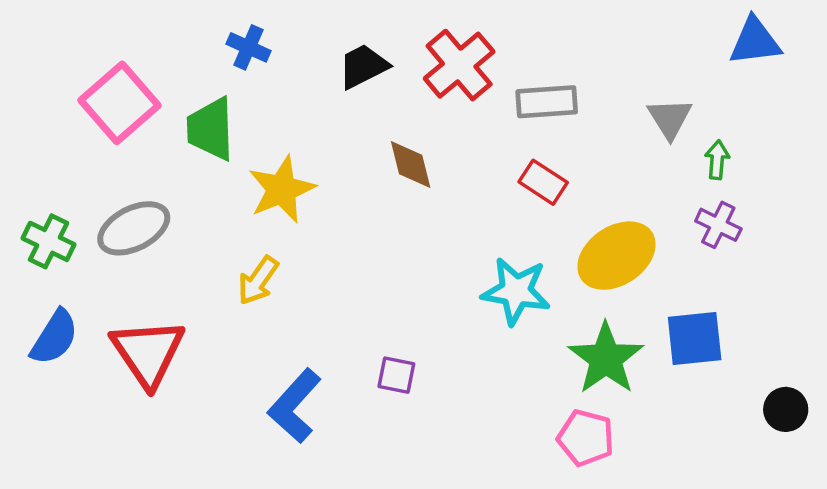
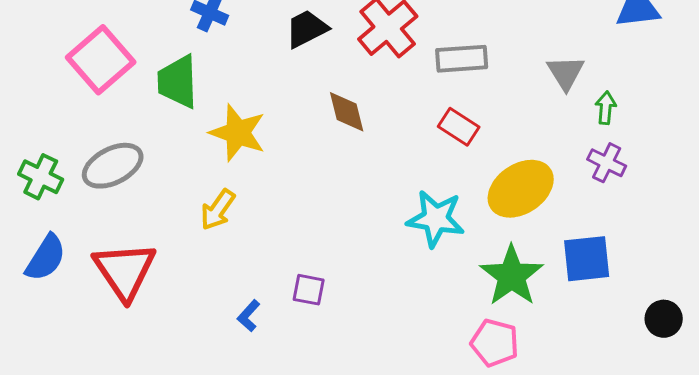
yellow star: (282, 189) -> (238, 133), turned -30
purple square: (396, 375) -> (309, 290), moved
blue L-shape: (295, 406) -> (249, 316), size x0.5

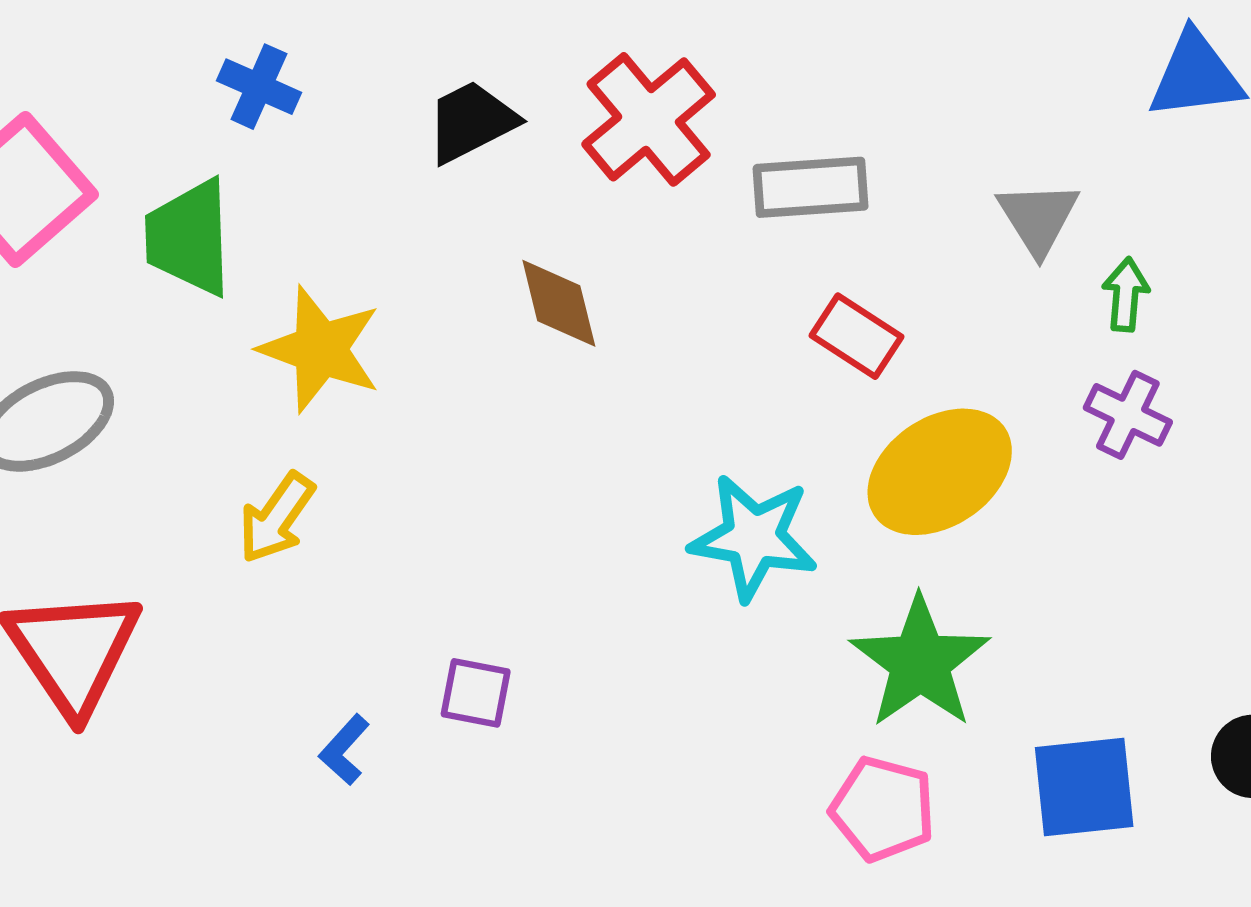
red rectangle: (459, 127) -> (856, 336), moved
blue square: (587, 259) -> (1084, 787), moved

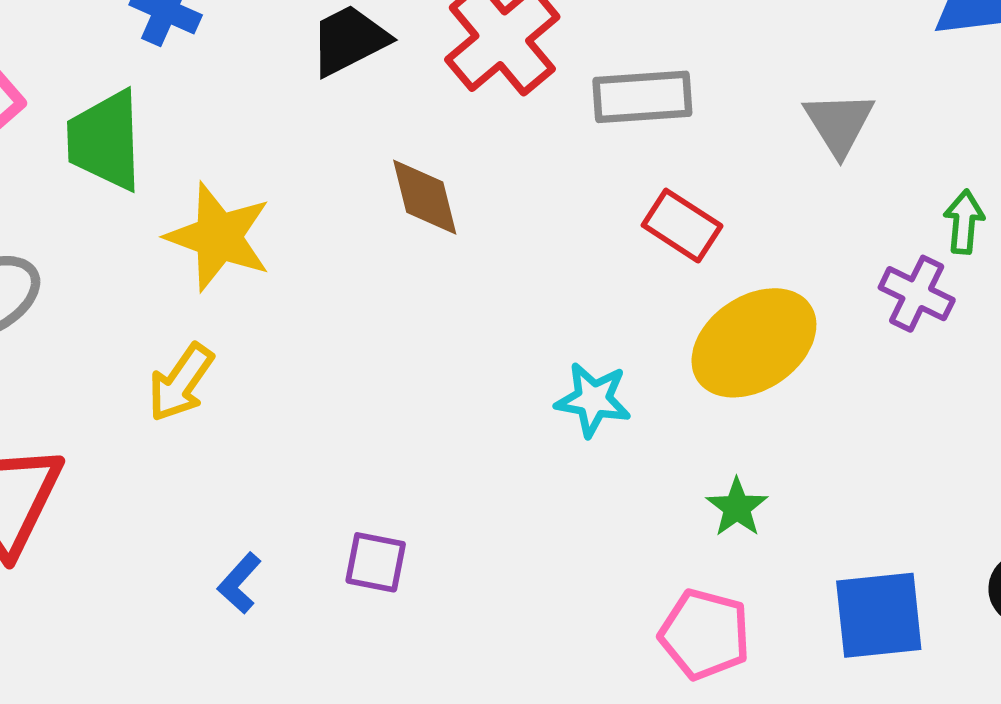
green arrow: (1126, 295) -> (964, 222), moved
cyan star: (754, 537) -> (593, 400), size x0.7
green star: (920, 662) -> (737, 507), size x0.5
purple square: (476, 693) -> (376, 562), moved

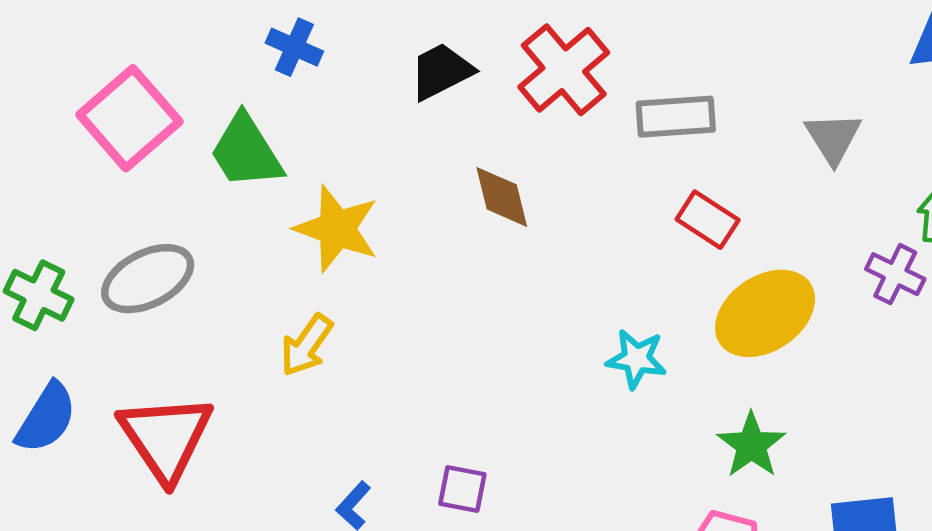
green trapezoid: (105, 140) -> (246, 152), turned -30
green star: (737, 507) -> (751, 445), size x1.4

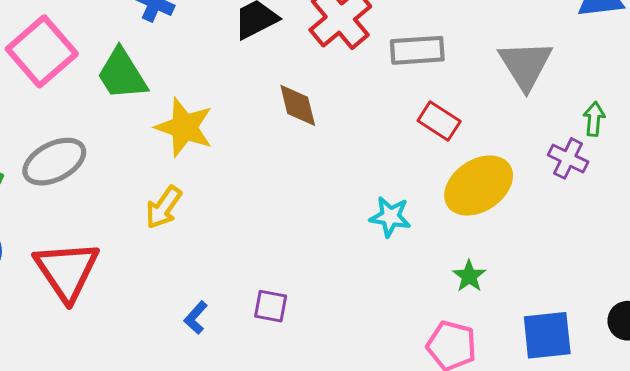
gray triangle: (833, 138) -> (525, 65), size x1.4
green star: (751, 445) -> (469, 276), size x0.7

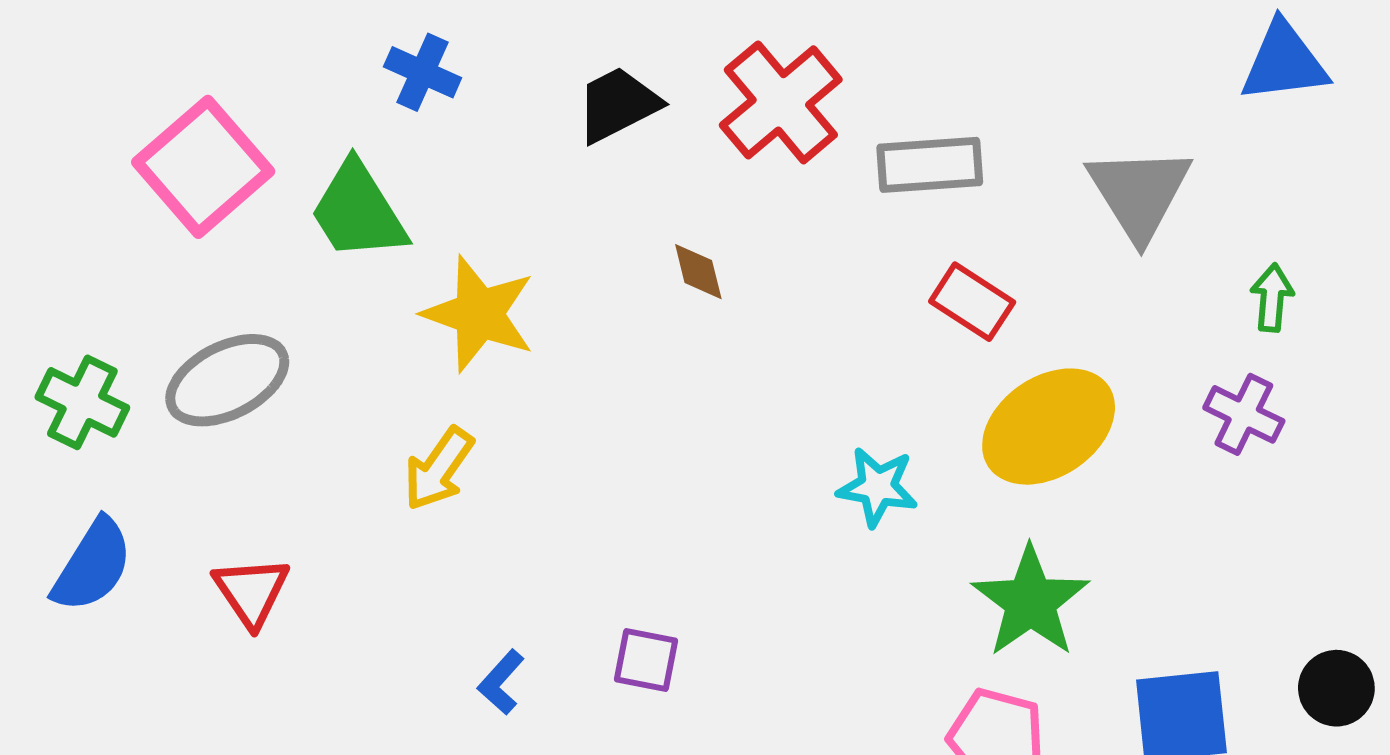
brown diamond: (298, 105) -> (698, 272), size x0.7
purple cross: (568, 158) -> (1244, 414), moved
red triangle: (67, 271) -> (251, 592), size x0.6
green star: (469, 276) -> (1030, 602), size x1.8

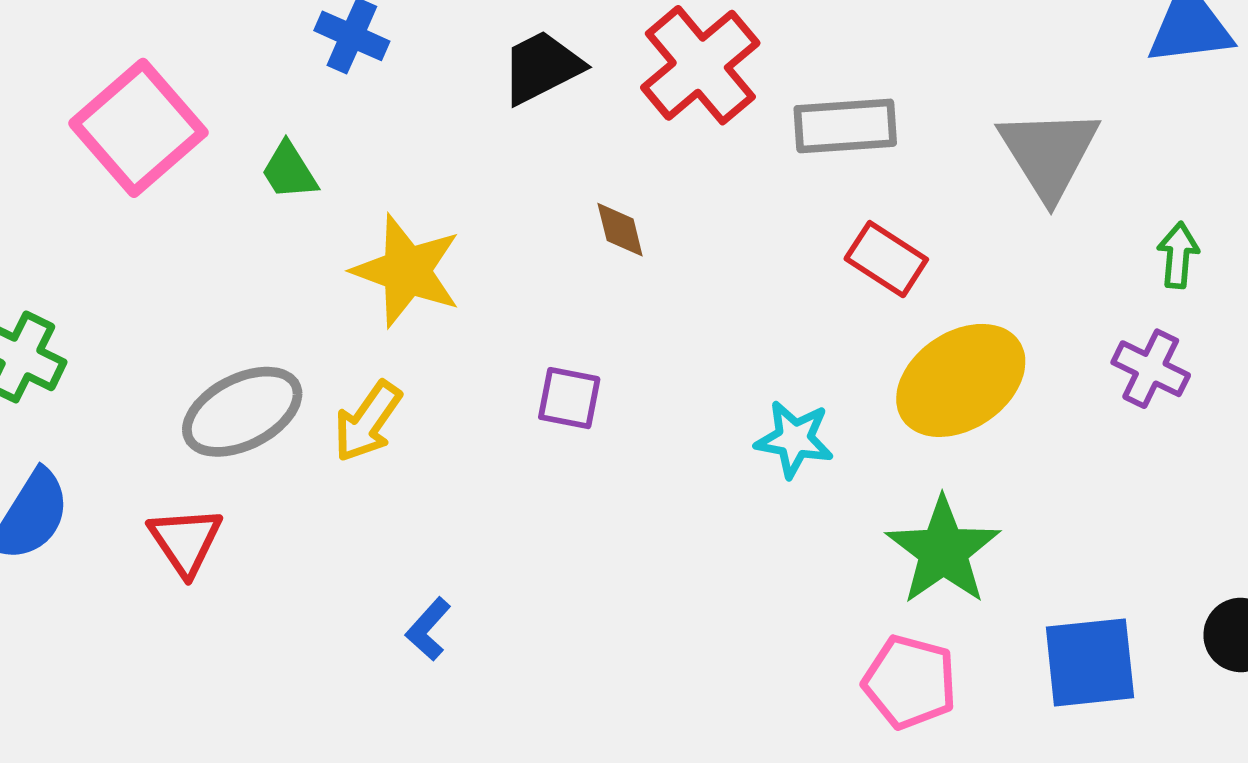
green trapezoid: (358, 211) -> (289, 171), size x0.6
gray ellipse: (227, 380) -> (242, 412), moved
purple square: (646, 660) -> (569, 398), moved

